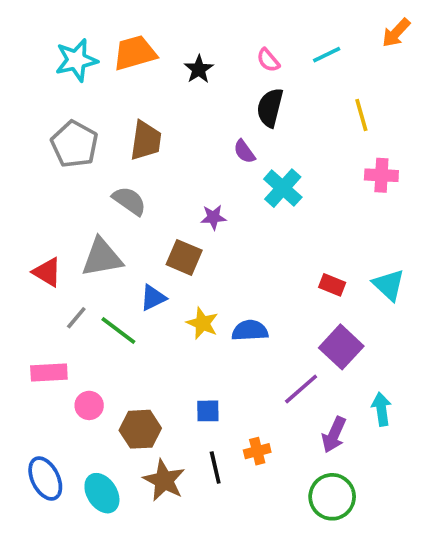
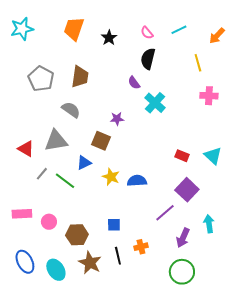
orange arrow: (396, 33) -> (217, 36), moved
orange trapezoid: (135, 53) -> (74, 29), turned -55
cyan star: (76, 60) -> (22, 29), moved
pink rectangle: (49, 373) -> (22, 214), moved

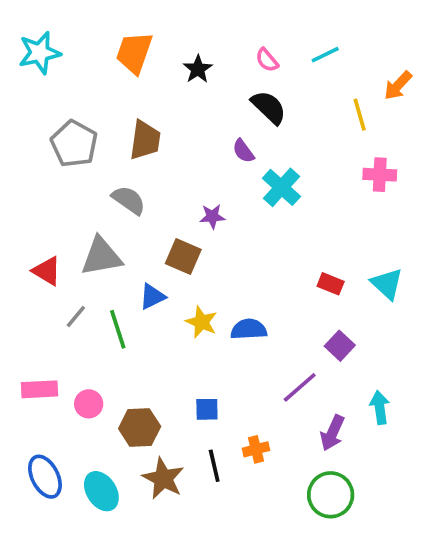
orange arrow: (217, 36) -> (398, 85), moved
black semicircle: (148, 59) -> (269, 107), turned 120
green line: (65, 181) -> (118, 329), turned 35
purple square: (187, 190) -> (340, 346), size x0.7

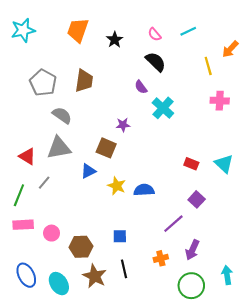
gray semicircle: (129, 200) -> (62, 115), moved
green line: (118, 329) -> (19, 195), moved, turned 40
cyan arrow: (380, 407) -> (227, 275), moved
orange cross: (256, 449) -> (161, 258), moved

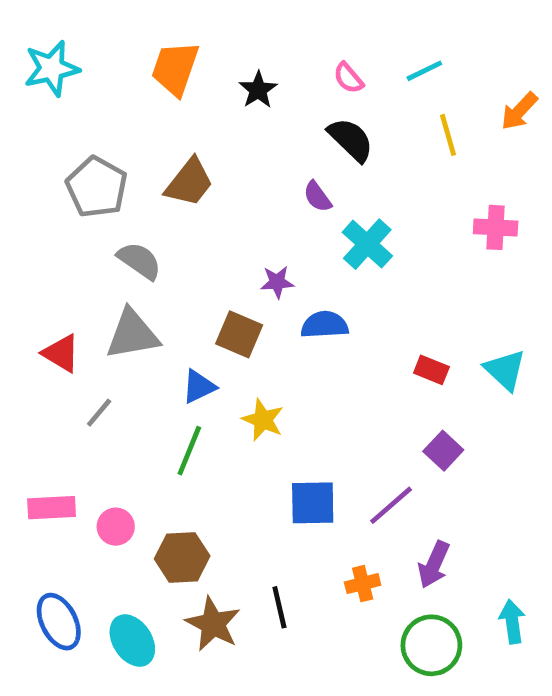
yellow line: (208, 66) -> (448, 135), moved
brown trapezoid: (84, 81) -> (189, 182), turned 30
blue semicircle: (144, 190) -> (325, 325), moved
green line: (19, 195) -> (189, 451), moved
blue square: (120, 236) -> (313, 503), moved, size x1.5

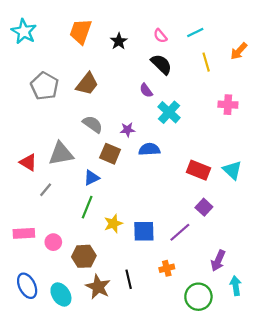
cyan star: (52, 68) -> (24, 31), turned -30
gray semicircle: (139, 261) -> (93, 124), moved
red rectangle: (431, 370) -> (198, 170), size x1.5
yellow star: (263, 420) -> (113, 224), moved, turned 30
purple arrow: (434, 565) -> (218, 261), moved

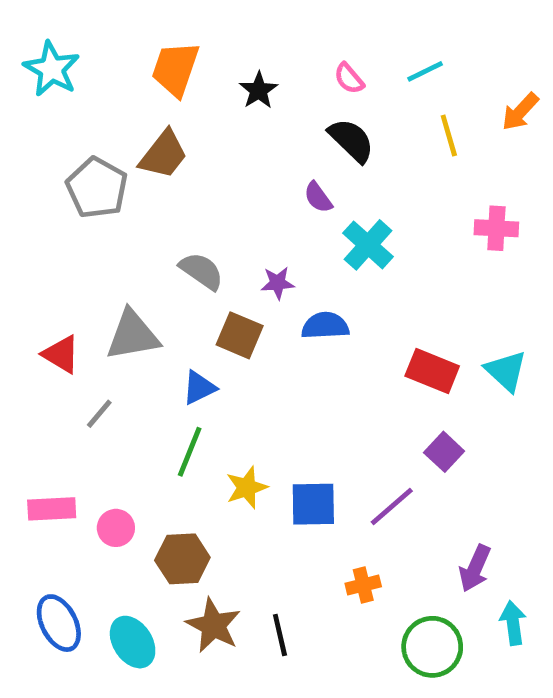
brown trapezoid: (87, 84) -> (163, 155), moved
black line: (129, 279) -> (280, 635), moved

